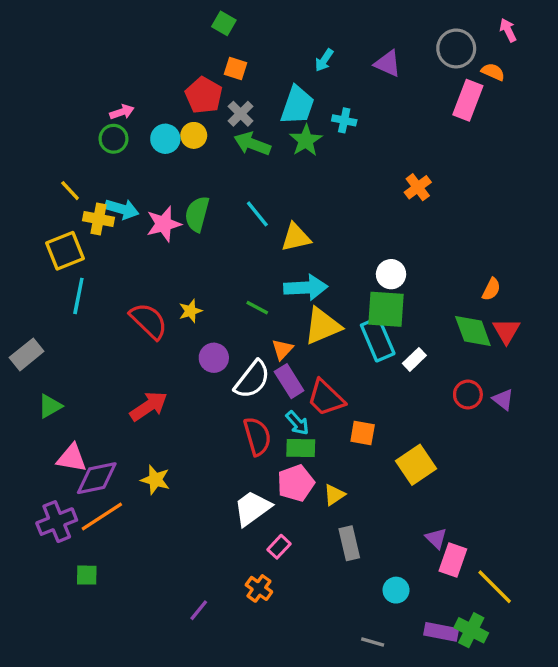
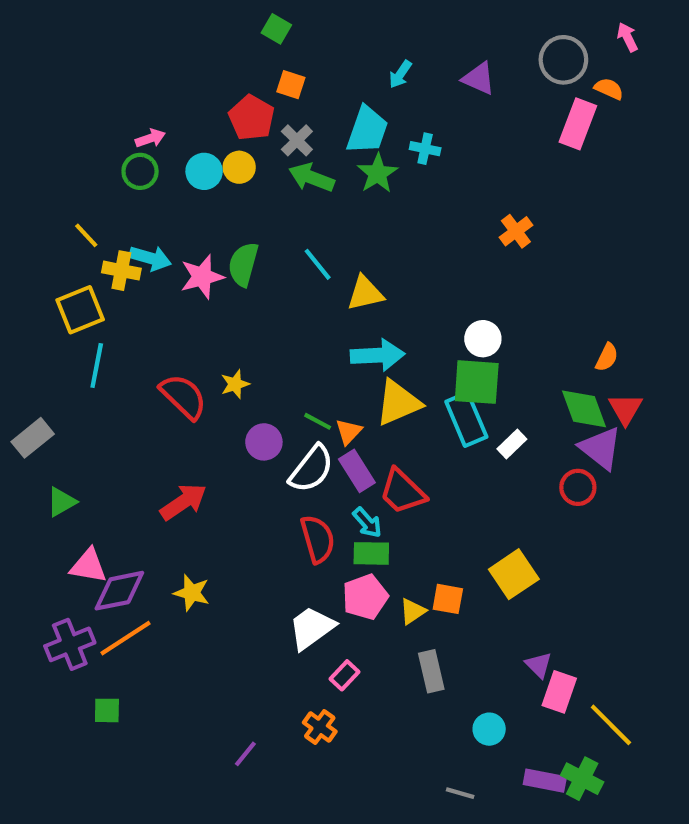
green line: (257, 308) -> (318, 421), moved
purple triangle: (503, 400) -> (601, 448), moved, size x1.6
orange square: (363, 433) -> (448, 599), moved

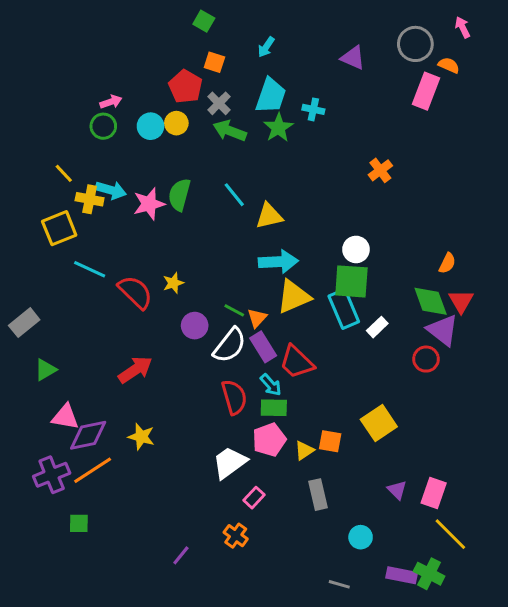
cyan arrow: (400, 74) -> (266, 47), moved
cyan line: (97, 366) -> (90, 269), moved, turned -76
pink rectangle: (559, 692) -> (434, 493), moved

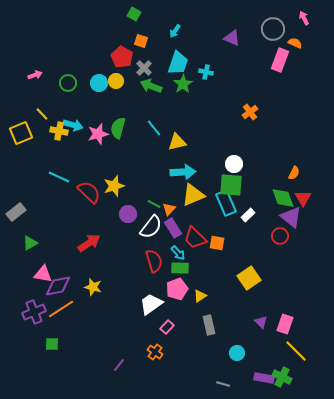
pink arrow: (111, 102) -> (35, 75), moved
yellow square: (59, 228) -> (21, 133), moved
yellow star: (173, 283) -> (114, 186), size x1.5
orange square: (330, 441) -> (217, 243), moved

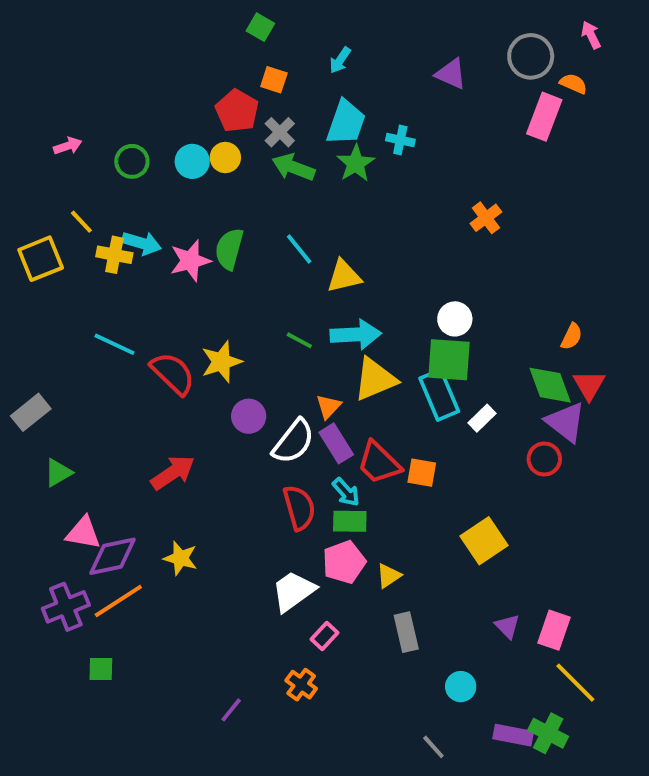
green line: (154, 204) -> (299, 340), moved
gray line: (223, 384) -> (433, 747), turned 32

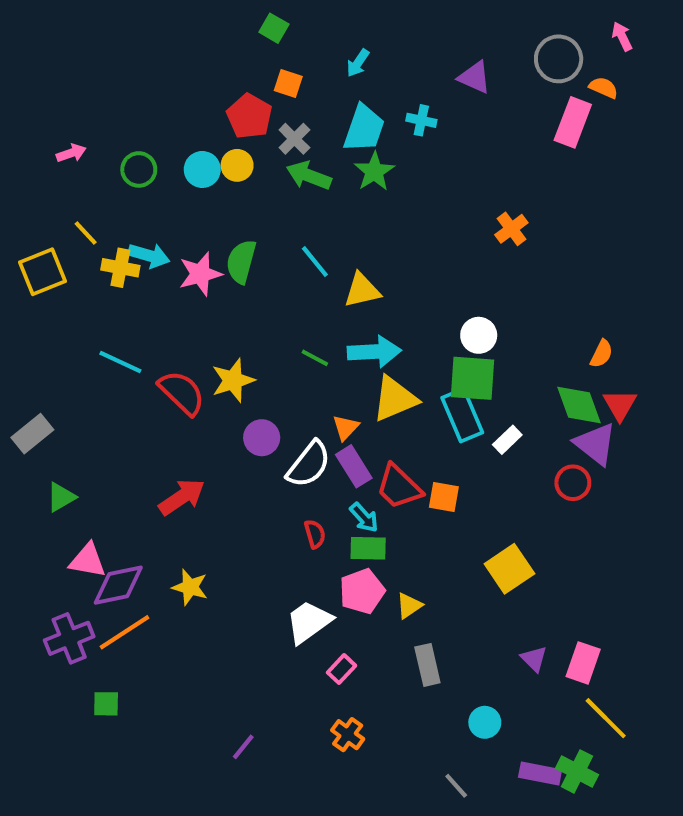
cyan cross: (400, 140) -> (421, 120), moved
red semicircle: (299, 508) -> (315, 534), size x0.6
orange cross: (301, 685) -> (348, 735), moved

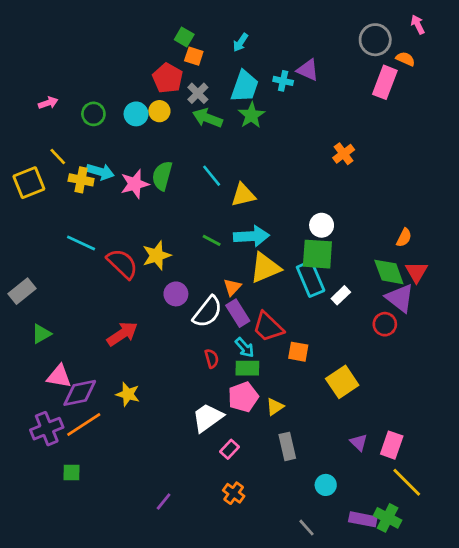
green square: (274, 28) -> (184, 37), moved
purple triangle: (475, 77) -> (308, 70), moved
orange square: (444, 497) -> (298, 352), moved

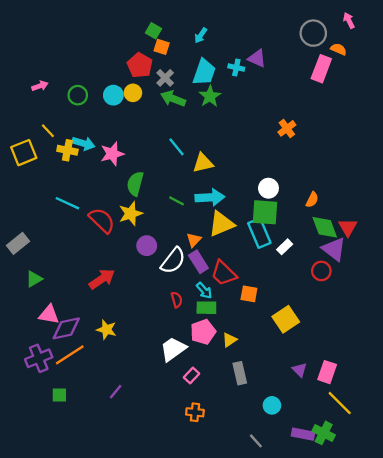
green semicircle: (162, 176) -> (135, 184), moved
orange semicircle: (404, 238) -> (312, 200), moved
orange cross: (234, 493) -> (195, 412), turned -30
purple line: (164, 501) -> (116, 392), moved

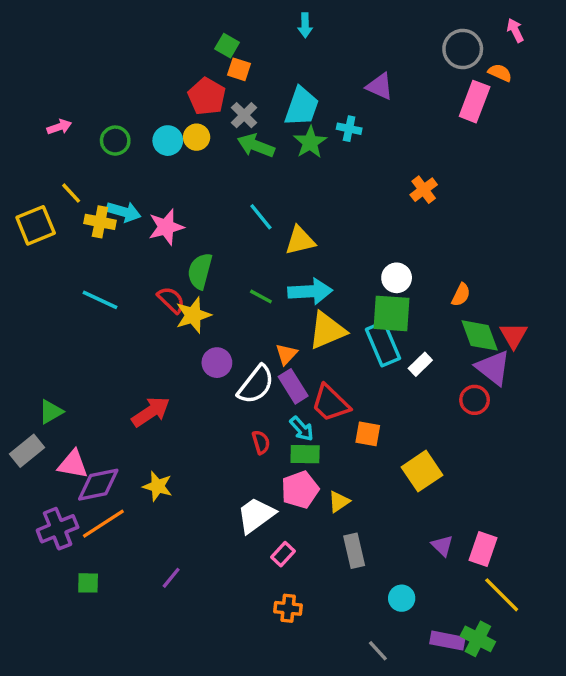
cyan arrow: (201, 35) -> (305, 25), moved, turned -35
cyan cross: (236, 68) -> (349, 129), moved
red semicircle: (102, 220) -> (171, 300), moved, size x0.7
gray rectangle: (18, 243) -> (27, 451), moved

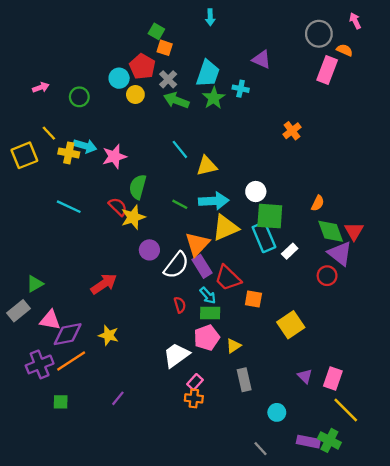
cyan circle: (168, 141) -> (119, 78), moved
white circle: (397, 278) -> (256, 192), moved
orange triangle: (286, 354) -> (197, 244), size x1.6
orange cross: (288, 608) -> (194, 398), moved

